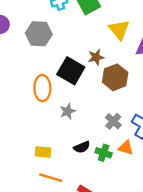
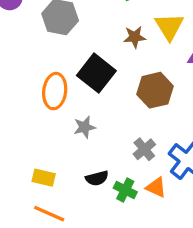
brown star: (96, 57) -> (135, 37), moved

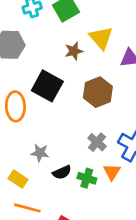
gray star: (84, 127) -> (40, 153), moved, turned 30
yellow rectangle: (44, 178) -> (18, 179), turned 30
orange triangle: (156, 187) -> (112, 172), turned 48

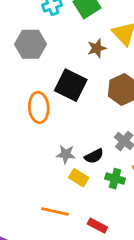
black semicircle: (62, 172) -> (94, 156), moved
yellow rectangle: (18, 179) -> (79, 178), moved

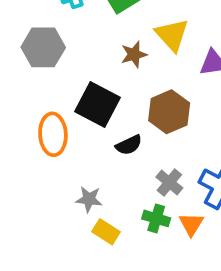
black semicircle: (94, 156) -> (129, 145), moved
green cross: (115, 179) -> (156, 218), moved

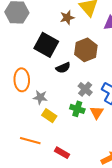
orange ellipse: (53, 134) -> (22, 80), moved

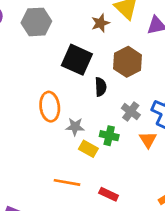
black semicircle: (63, 68) -> (101, 87), turned -64
green cross: (77, 109) -> (109, 136), moved

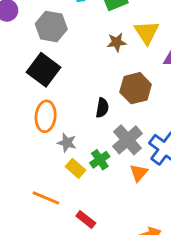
black square: (77, 60) -> (44, 70), moved
gray cross: (131, 111) -> (128, 140), size x1.5
green cross: (109, 136) -> (100, 160), turned 30

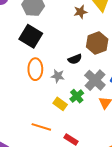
black semicircle: (102, 108) -> (75, 59), turned 64
gray star: (67, 143) -> (58, 76), moved

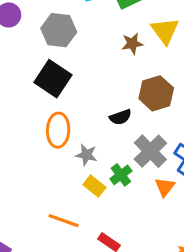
gray star: (58, 76) -> (86, 155), moved

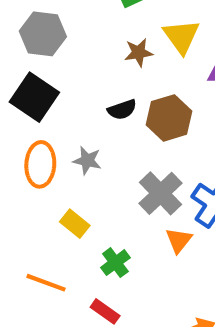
black semicircle: (120, 117) -> (122, 110), moved
gray star: (86, 155) -> (87, 160), moved
green cross: (121, 175) -> (115, 263), moved
yellow rectangle: (94, 186) -> (75, 224), moved

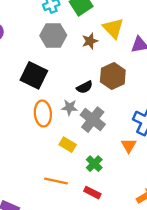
gray hexagon: (43, 34) -> (53, 35), moved
black semicircle: (122, 110) -> (85, 87), moved
gray cross: (161, 193) -> (93, 120), moved

